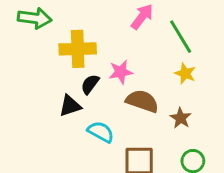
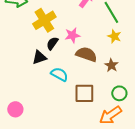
yellow cross: (78, 49) -> (44, 20), turned -30

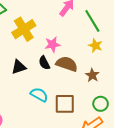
black semicircle: (52, 43) -> (44, 63), moved, turned -64
cyan semicircle: (59, 74) -> (39, 95), moved

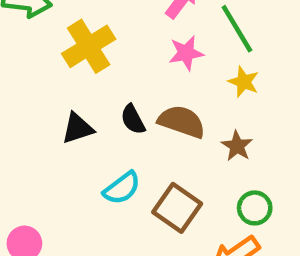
pink star: (52, 44) -> (186, 53), moved
cyan semicircle: (39, 95) -> (122, 188), turned 114
brown square: (65, 104) -> (177, 208), turned 35

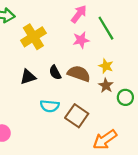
yellow star: (244, 82) -> (106, 66), moved
cyan semicircle: (122, 188) -> (50, 106), turned 42
green circle: (255, 208) -> (125, 97), moved

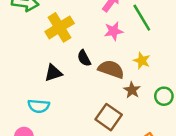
black semicircle: (55, 72) -> (84, 58), moved
brown star: (106, 85) -> (132, 90), moved
cyan semicircle: (50, 106) -> (39, 106), moved

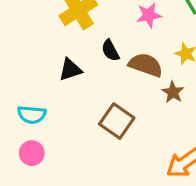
cyan semicircle: (39, 106) -> (32, 115), moved
brown square: (109, 117) -> (117, 121), moved

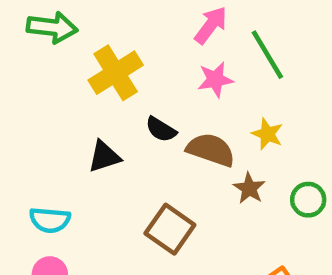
black semicircle: (110, 50) -> (161, 129), turned -30

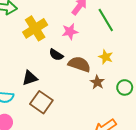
pink star: (215, 80) -> (70, 32), moved
black triangle: (104, 157) -> (30, 78), moved
brown square: (170, 229) -> (41, 102), moved

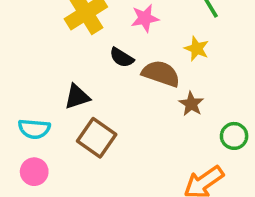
yellow star: (106, 57) -> (197, 49), moved
green circle: (125, 87) -> (234, 136), moved

